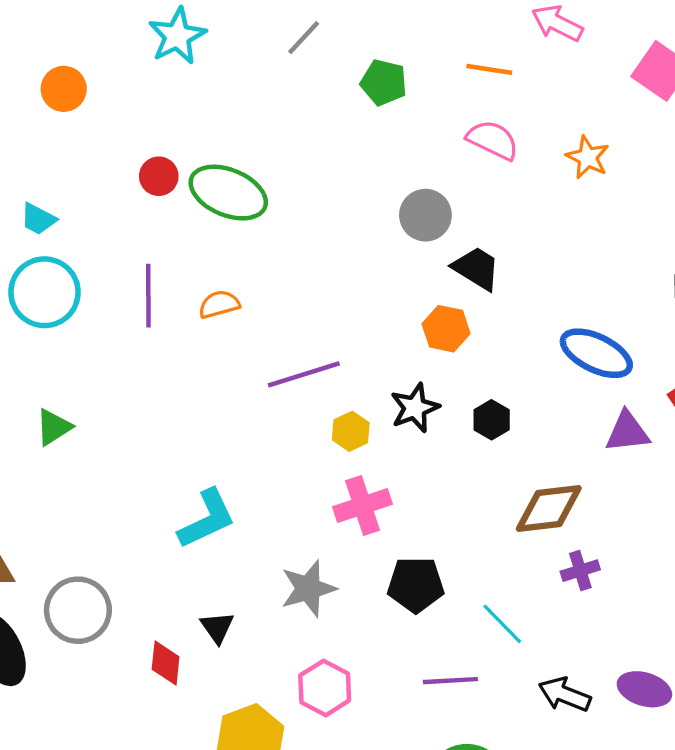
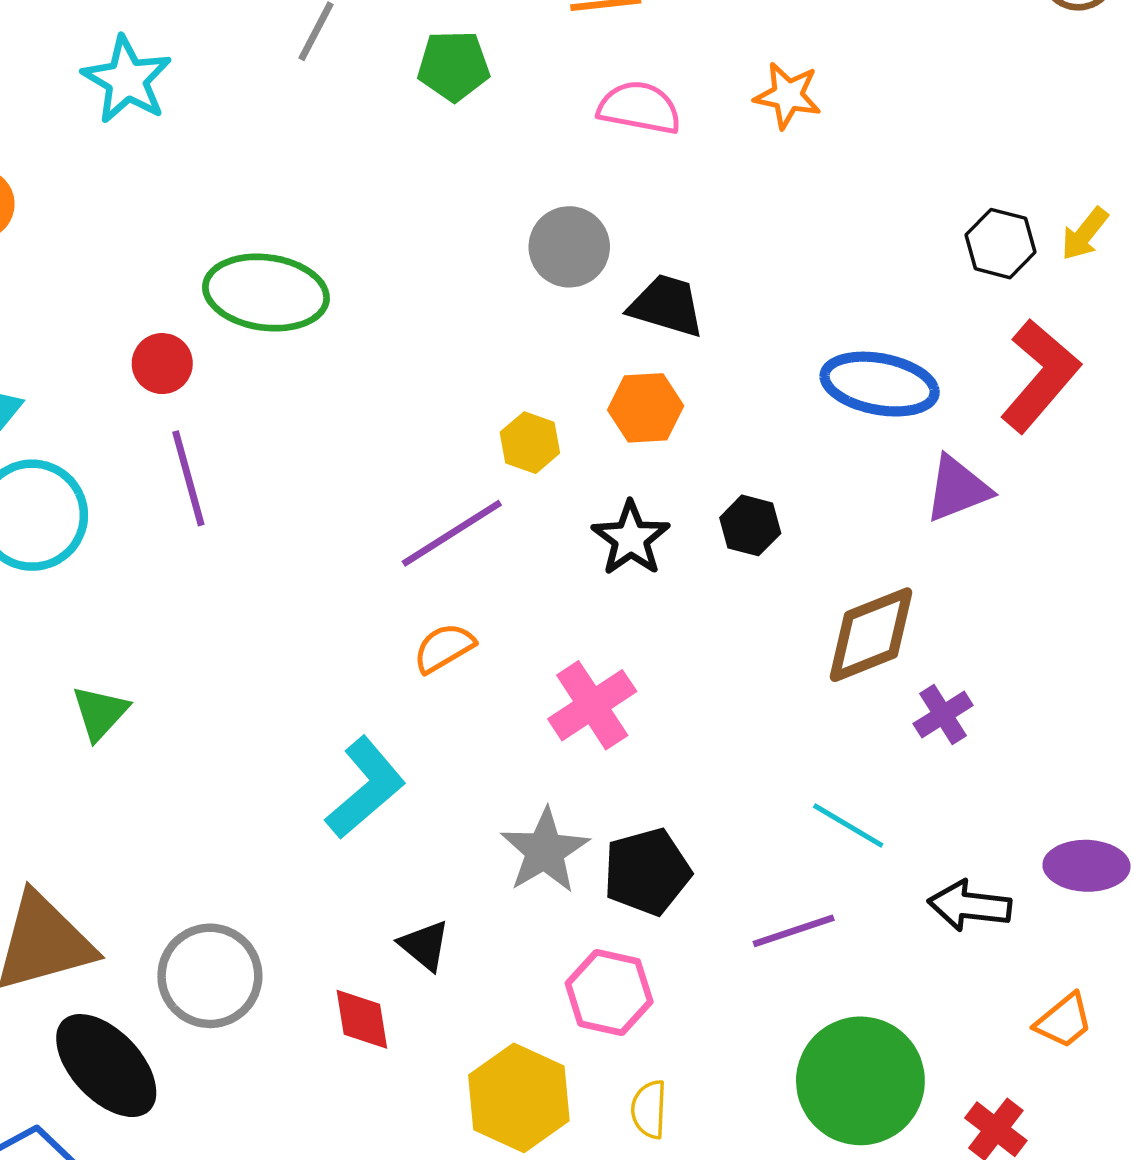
red circle: (159, 176) -> (162, 364), moved
orange semicircle: (219, 304) -> (444, 648), moved
yellow hexagon: (351, 431) -> (530, 443), moved
black pentagon: (416, 585) -> (647, 872), moved

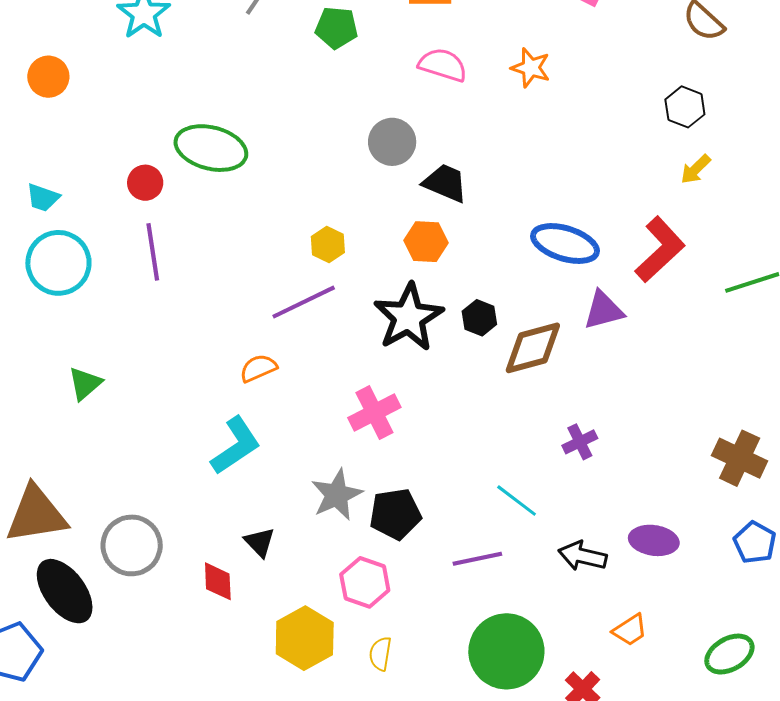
black hexagon: (1001, 244) -> (685, 107), moved
yellow hexagon: (530, 443) -> (328, 245), moved
black star: (631, 538) -> (408, 317), size x1.5
brown diamond: (871, 635) -> (533, 348), moved
orange semicircle: (444, 648) -> (258, 368), moved

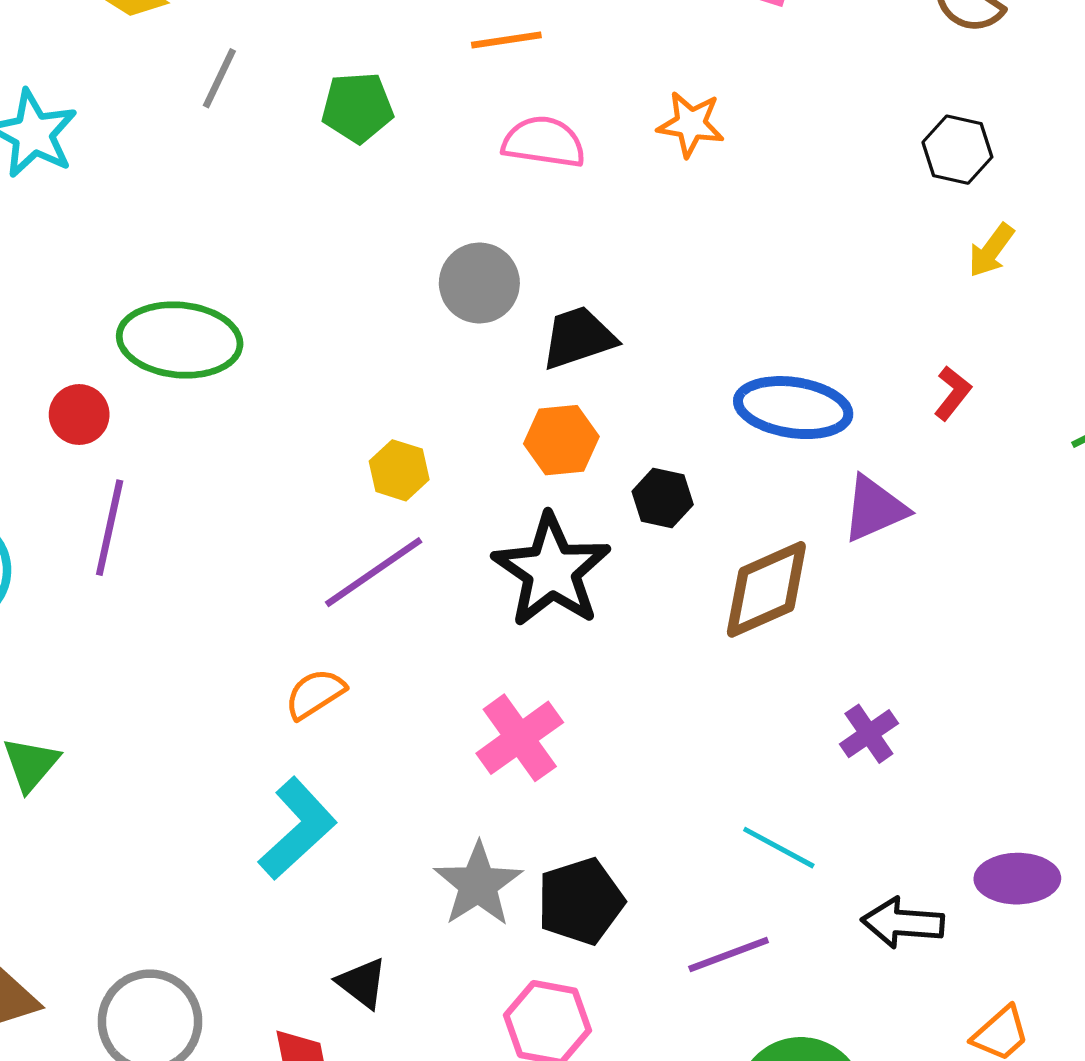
black trapezoid: (445, 183) -> (578, 338), turned -33
red L-shape: (660, 249) -> (953, 393), size x0.5
purple line: (153, 252) -> (110, 528), turned 30
black hexagon: (479, 318) -> (663, 498), moved

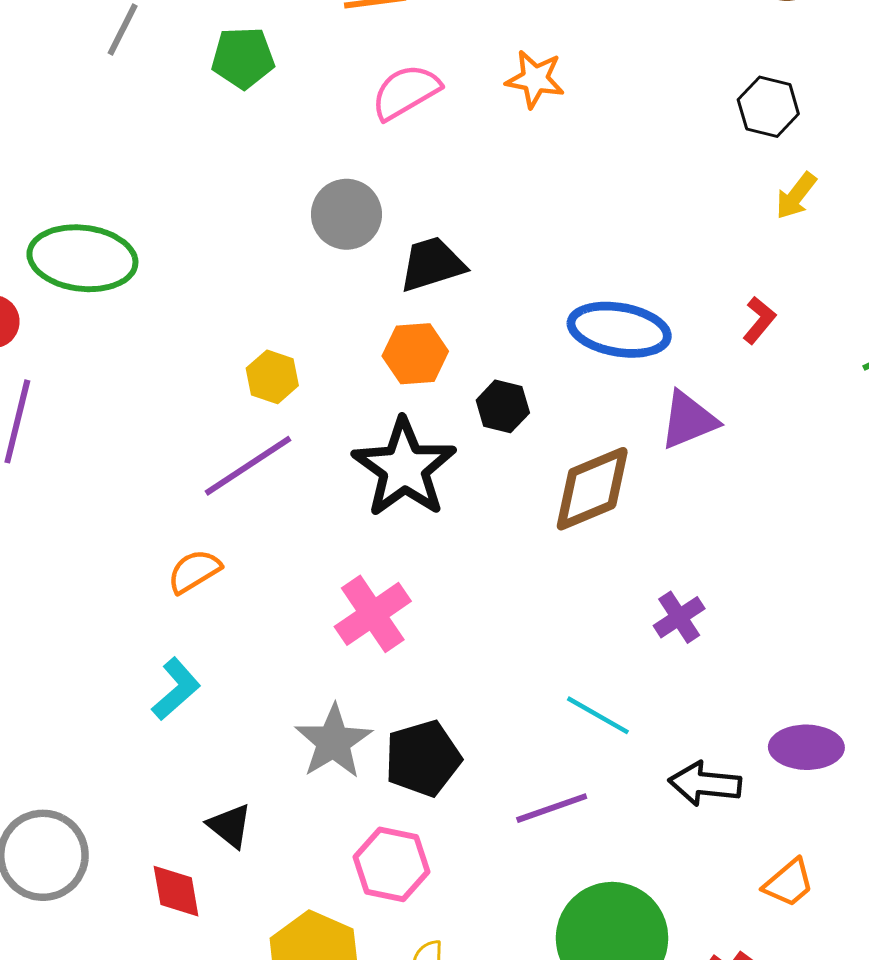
pink semicircle: (544, 142) -> (406, 92), turned -40
cyan L-shape: (297, 829) -> (176, 689), size x0.7

